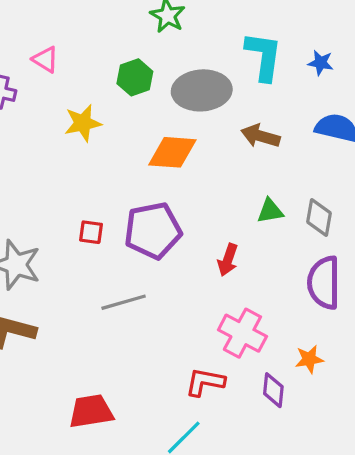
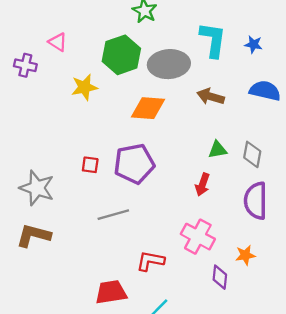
green hexagon: (135, 77) -> (121, 55), size x1.5
red arrow: (228, 260) -> (202, 185), moved
red L-shape: (205, 382) -> (150, 261), moved
red trapezoid: (91, 411) -> (111, 292), moved

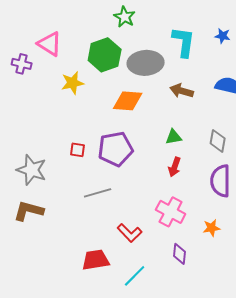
pink triangle: (58, 42) -> (50, 44), size x1.5
blue star: (253, 44) -> (223, 36), moved
green triangle: (218, 150) -> (174, 137), moved
red L-shape: (150, 261) -> (130, 233), turned -145
purple diamond: (220, 277) -> (180, 254), moved

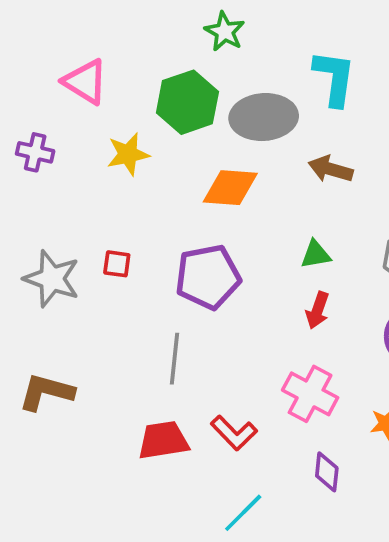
purple cross: (22, 64) -> (35, 152), moved
red square: (78, 150) -> (117, 264), moved
gray star: (32, 170) -> (52, 279), moved
gray line: (98, 193) -> (174, 359), turned -68
red trapezoid: (96, 260) -> (163, 440), moved

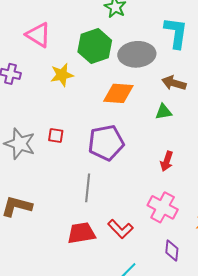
green triangle: (316, 255) -> (164, 112), moved

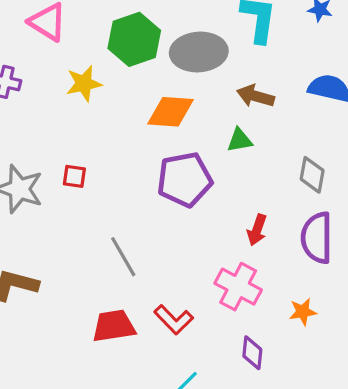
purple pentagon: (106, 143) -> (185, 180), moved
red arrow: (167, 161) -> (257, 230), moved
gray line: (88, 188) -> (123, 257), turned -36

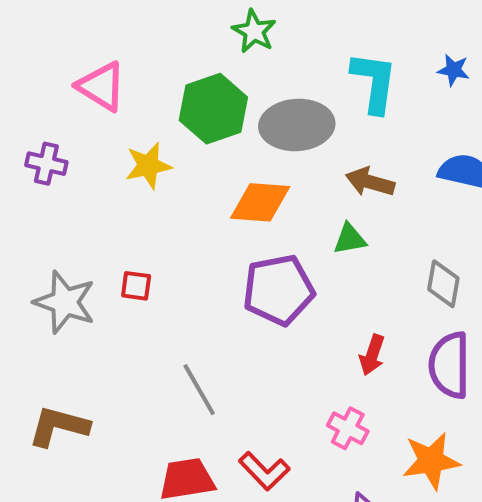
pink cross: (238, 287) -> (348, 428), size x0.7
orange star: (303, 312) -> (431, 461), size x1.6

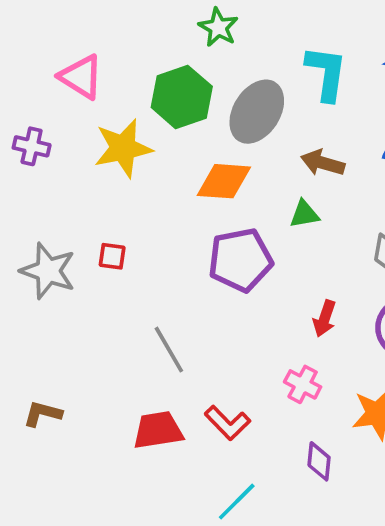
gray ellipse: (297, 125) -> (257, 112), turned -54
yellow star: (148, 166) -> (123, 148), size x1.4
brown L-shape: (59, 426) -> (43, 414), moved, size x0.7

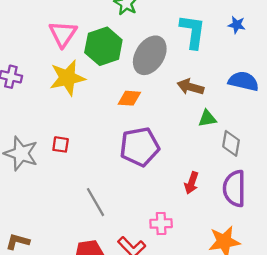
pink triangle: (81, 77) -> (63, 34), moved, turned 32
orange diamond: (224, 181) -> (129, 98), size x0.7
green triangle: (304, 214) -> (207, 118), moved
pink cross: (303, 384) -> (161, 223), moved, turned -30

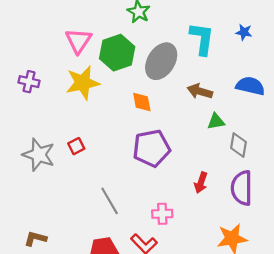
orange diamond: (129, 98) -> (142, 102), turned 75
red square: (61, 144) -> (76, 146), turned -35
pink cross: (161, 223) -> (162, 214), moved

